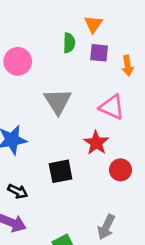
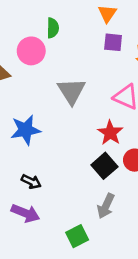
green semicircle: (69, 43) -> (53, 28), moved
black square: (61, 171) -> (104, 166), moved, turned -30
gray arrow: (106, 227) -> (106, 206), moved

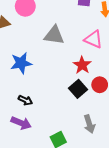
gray triangle: (71, 91) -> (54, 35), turned -50
gray arrow: (106, 206) -> (89, 124), moved, turned -42

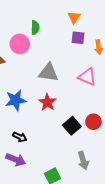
red star: (82, 65) -> (47, 102), moved

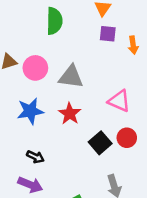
green semicircle: (35, 28) -> (54, 21), size x1.5
pink circle: (20, 44) -> (35, 68), moved
pink triangle: (87, 77) -> (119, 101), moved

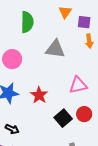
purple square: (108, 34) -> (84, 22), moved
gray triangle: (71, 77) -> (55, 49), moved
pink triangle: (119, 101) -> (78, 85), turned -36

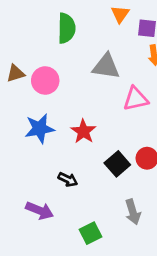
pink triangle: (78, 85) -> (136, 99), moved
black arrow: (12, 129) -> (68, 179), moved

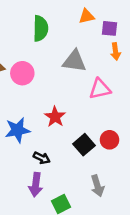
orange triangle: (120, 14) -> (86, 16), turned 42
blue star: (40, 129) -> (17, 130), moved
purple arrow: (40, 211) -> (36, 185), moved, turned 75

